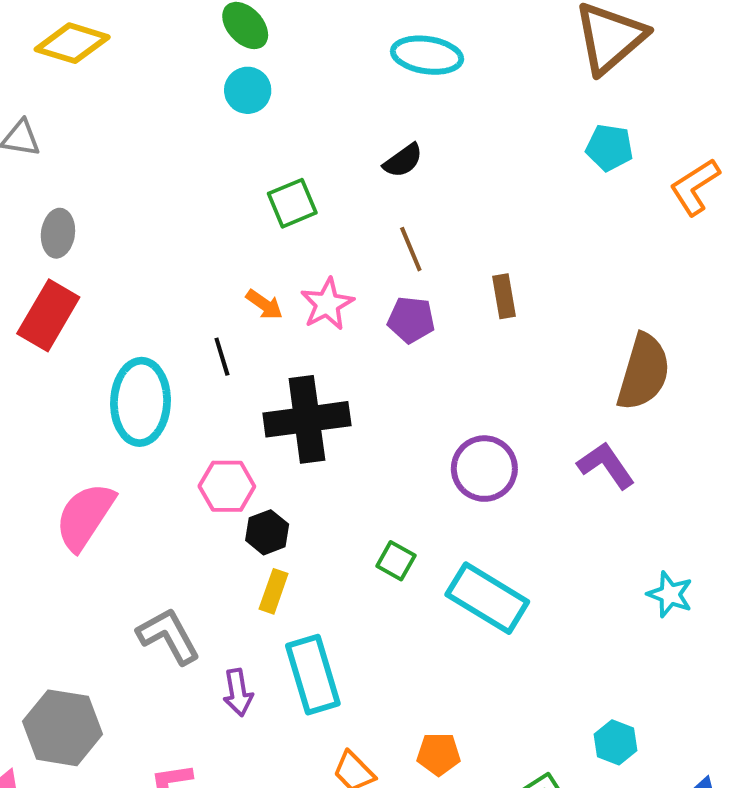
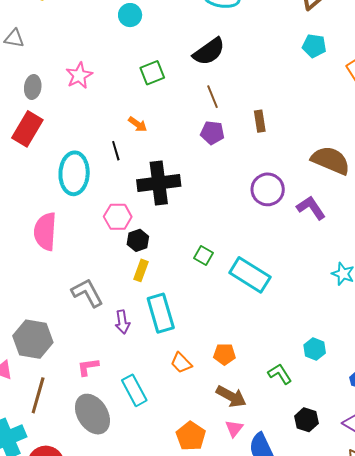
black semicircle: (403, 161) -> (209, 52), size x1.6
pink star: (327, 304) -> (79, 75), moved
brown semicircle: (644, 372) -> (331, 160), turned -84
purple circle: (484, 469) -> (268, 189), moved
pink semicircle: (85, 516) -> (45, 231), turned -30

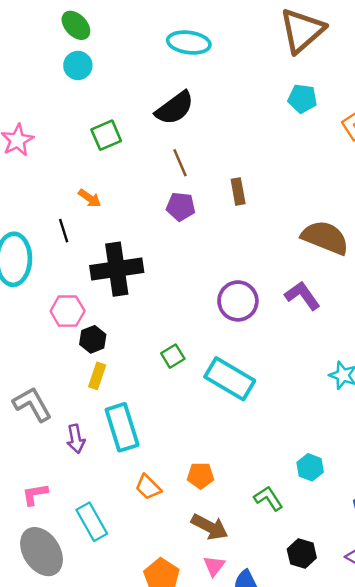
purple circle: (268, 189) -> (238, 301), moved
green square: (204, 255) -> (173, 356), turned 30

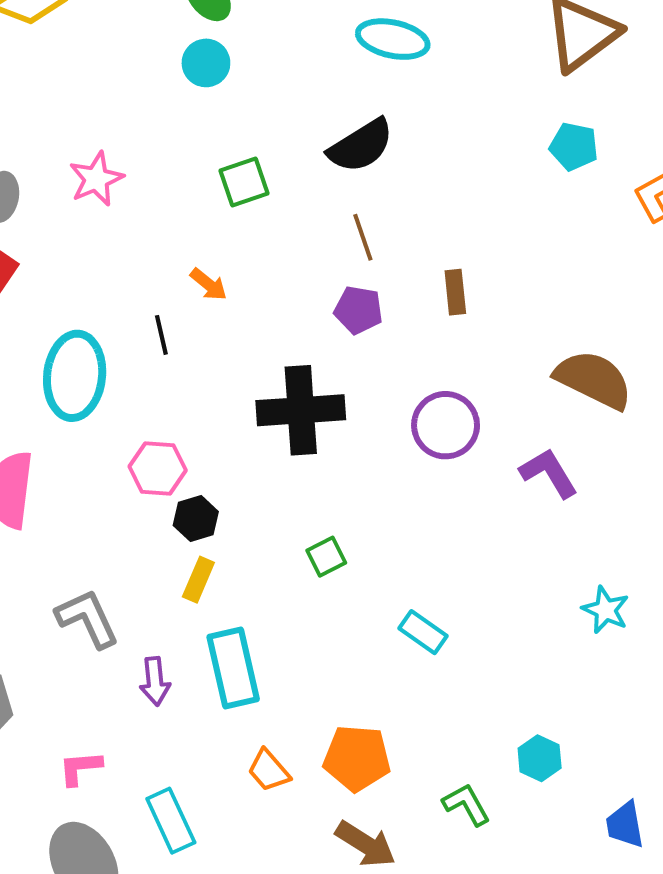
black cross: (117, 269) -> (301, 410), moved
purple circle: (238, 301) -> (446, 425), moved
cyan rectangle: (230, 379) -> (423, 632), moved, size x0.6
orange pentagon: (201, 476) -> (357, 758), size x1.5

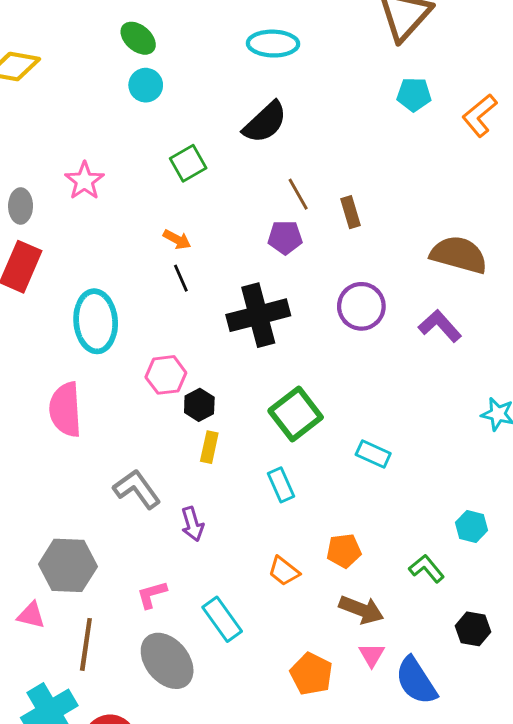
brown line: (363, 237) -> (298, 194), moved
black line: (161, 335) -> (181, 278), moved
green square: (326, 557) -> (296, 414), size x1.8
cyan rectangle: (233, 668) -> (281, 485), moved, size x0.6
orange pentagon: (357, 758) -> (344, 551), size x0.7

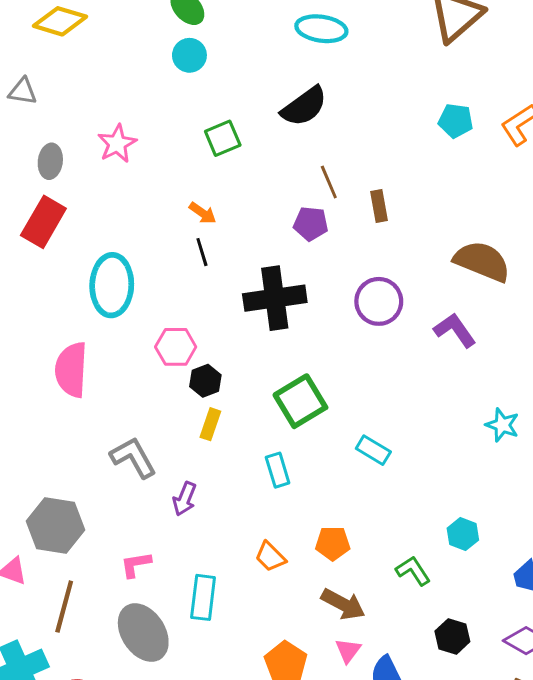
cyan pentagon: (414, 94) -> (456, 121), moved
purple arrow: (192, 524) -> (185, 499), turned 32
cyan rectangle: (222, 619) -> (203, 597), turned 36

